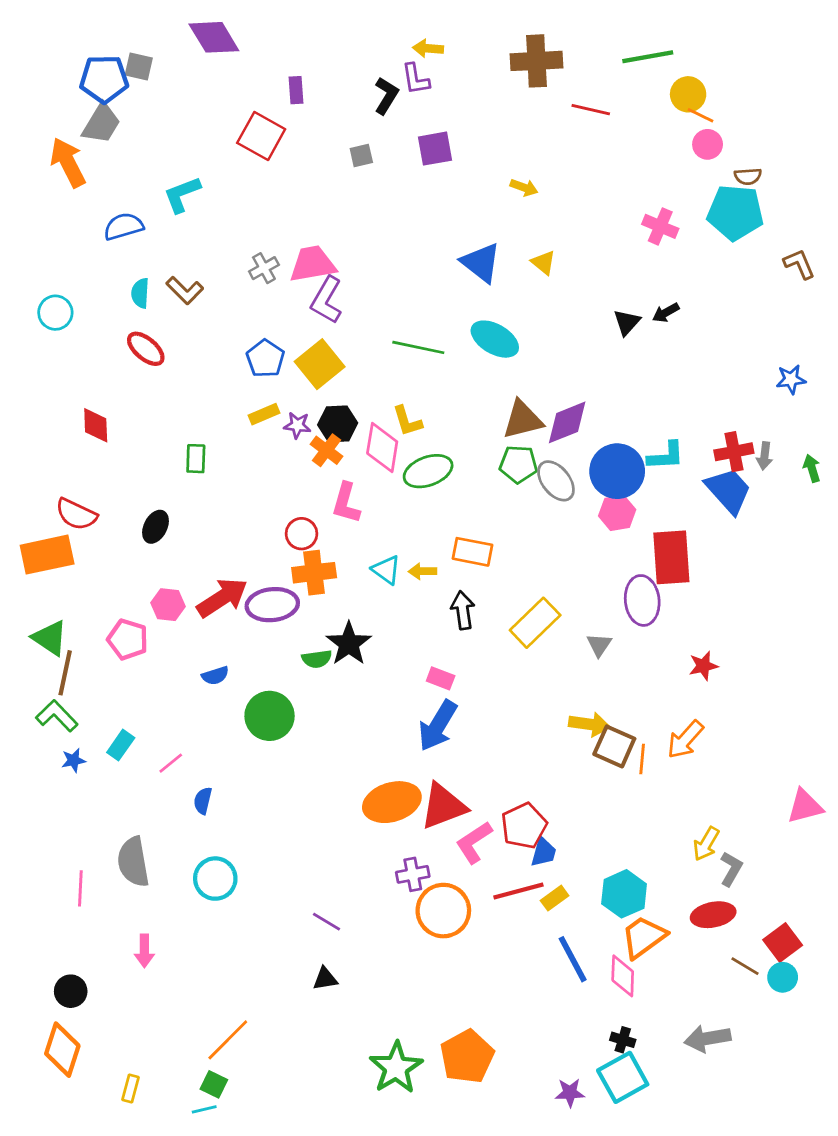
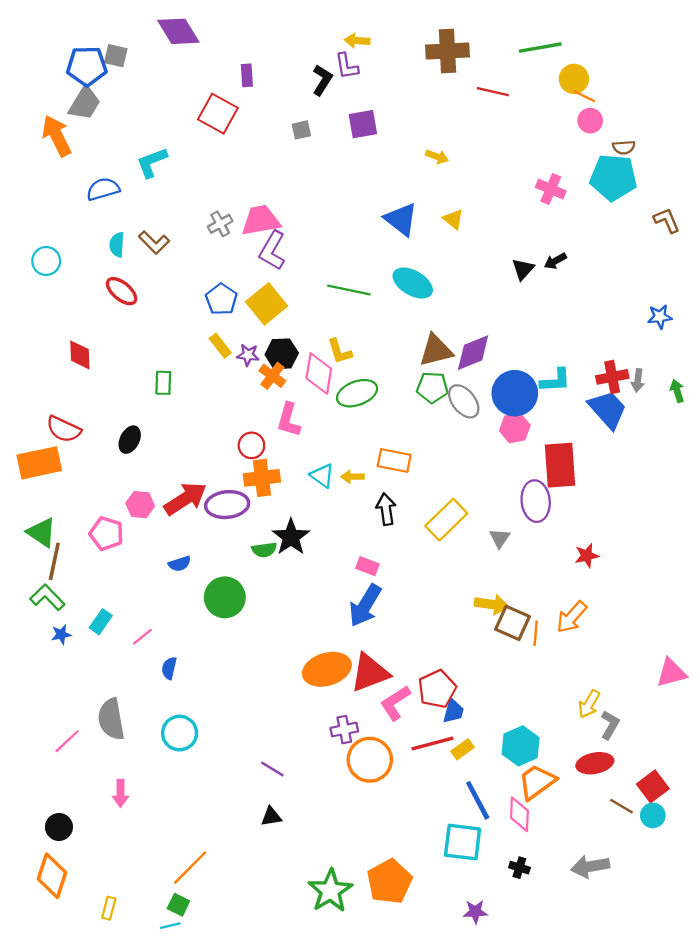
yellow rectangle: (264, 414) -> (220, 346), turned 75
pink line: (80, 888) -> (67, 741), turned 44
cyan square: (623, 1077) -> (463, 842), moved, turned 36

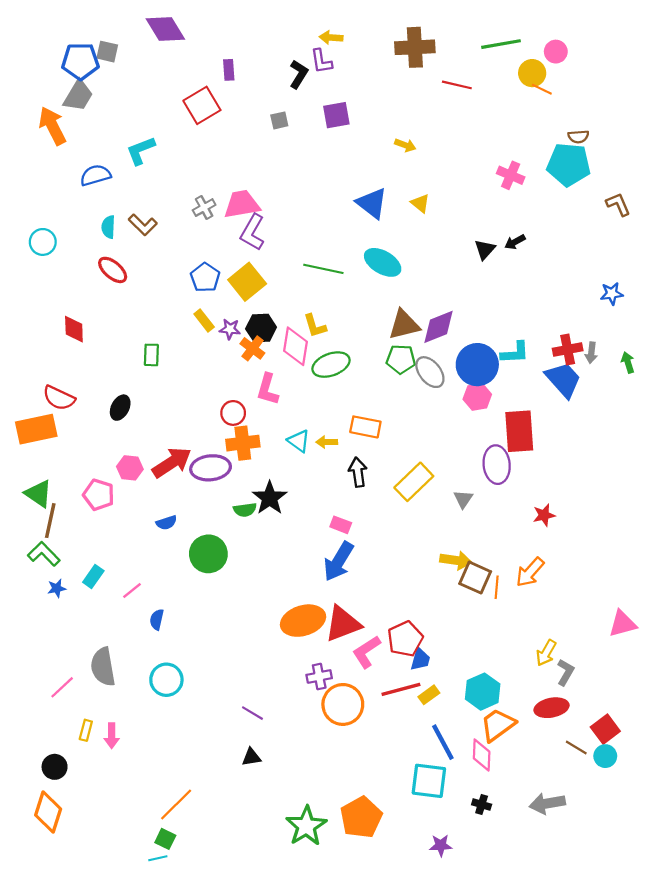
red square: (218, 114) -> (202, 105), turned 30
pink circle: (590, 121) -> (556, 52), moved
yellow rectangle: (109, 908) -> (86, 730), moved

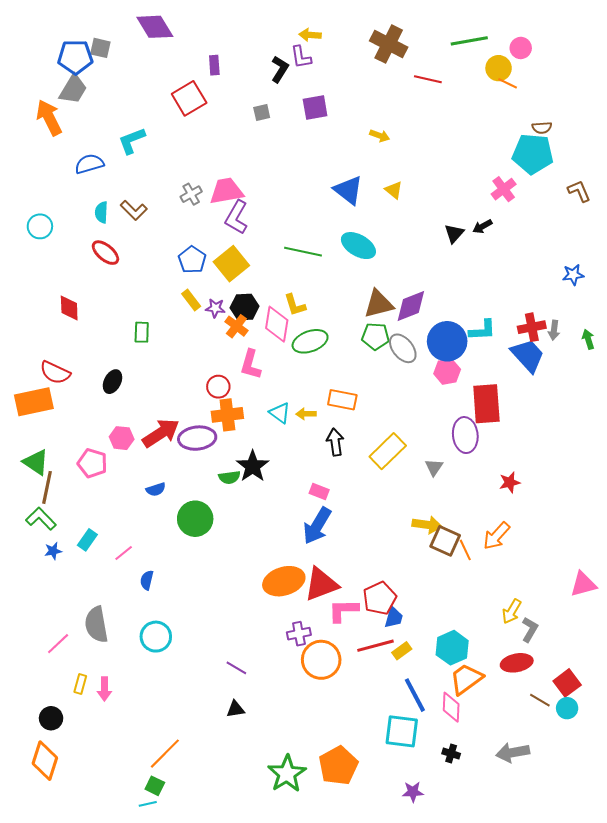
brown cross: (415, 47) -> (389, 44), turned 30
pink cross: (511, 175) -> (504, 189), moved, turned 30
orange line: (497, 587) -> (465, 550), turned -30
pink L-shape: (366, 652) -> (343, 610), turned 32

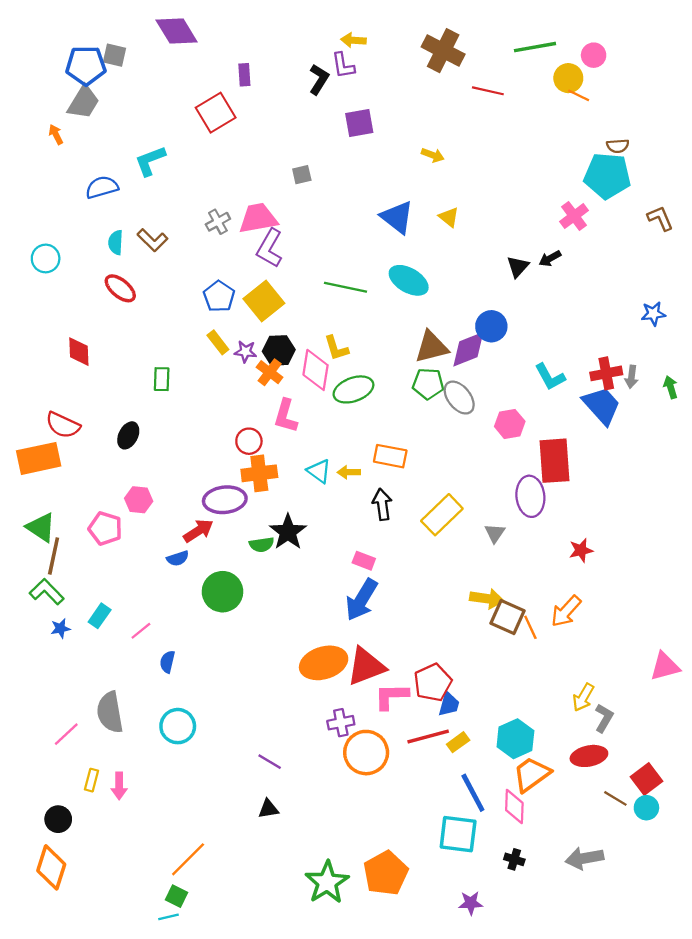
gray square: (262, 112) -> (302, 175), moved
orange arrow: (49, 118) -> (56, 134), size x0.5
cyan L-shape: (482, 330) -> (550, 377), turned 64
blue circle: (447, 341) -> (491, 326), moved, size x0.7
red arrow: (161, 433) -> (198, 531), moved, size x0.7

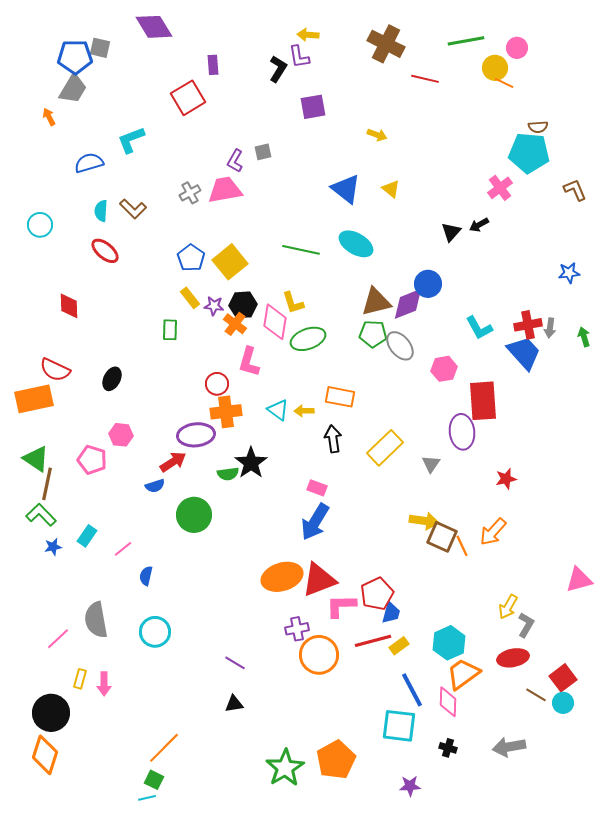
purple L-shape: (270, 248) -> (235, 161), moved, size x0.7
green rectangle: (162, 379) -> (170, 330), moved
black circle: (58, 819) -> (51, 713), size x1.6

